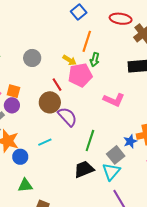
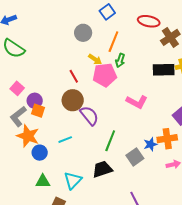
gray circle: (32, 58) -> (83, 33), moved
red line: (57, 85) -> (74, 76), moved
orange square: (13, 91) -> (38, 111), moved
cyan triangle: (111, 171) -> (73, 180), moved

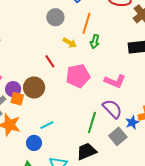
pink pentagon: (105, 75) -> (78, 76), moved
brown circle: (73, 100) -> (34, 87), moved
purple semicircle: (89, 116) -> (112, 109), moved
blue circle: (40, 153) -> (34, 143), moved

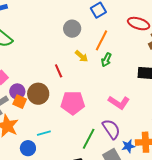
pink pentagon: (78, 76) -> (73, 103), moved

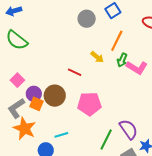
gray circle: (72, 29) -> (87, 19), moved
red line: (59, 71) -> (75, 72), turned -40
pink L-shape: (119, 103) -> (137, 68), moved

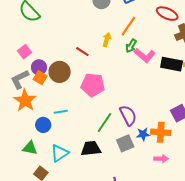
yellow arrow: (97, 57) -> (107, 40), turned -120

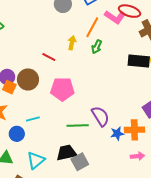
pink L-shape: (145, 55) -> (115, 17), moved
green line: (105, 122) -> (78, 125), turned 60
gray square: (125, 143) -> (80, 162), moved

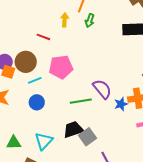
cyan line: (33, 119) -> (35, 80), moved
blue circle: (17, 134) -> (37, 102), moved

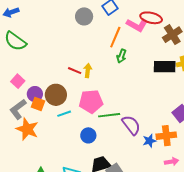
yellow arrow: (65, 20) -> (88, 70), moved
green line: (81, 101) -> (109, 115), moved
blue circle: (37, 102) -> (88, 135), moved

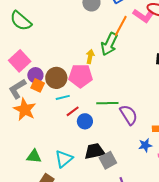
green arrow: (121, 56) -> (109, 44), moved, size x1.6
red line: (75, 71) -> (73, 111), moved, turned -64
pink square: (18, 81) -> (20, 61), size x1.5
pink pentagon: (91, 101) -> (81, 76), moved
blue star: (149, 141) -> (145, 145), moved

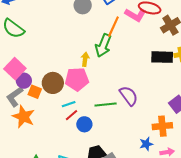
purple circle: (35, 75) -> (24, 81), moved
cyan line: (63, 97) -> (69, 104), moved
purple semicircle: (129, 115) -> (129, 96), moved

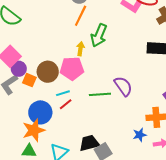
orange line: (113, 27) -> (81, 16), moved
orange star: (23, 117) -> (34, 130), moved, turned 30
blue circle: (84, 124) -> (40, 112), moved, size x1.5

